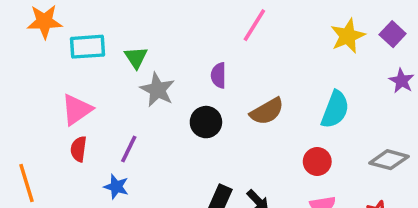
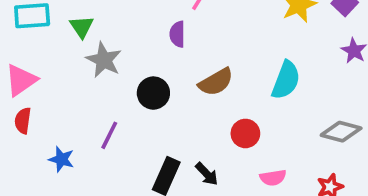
purple semicircle: (219, 75) -> (177, 34), moved
purple line: (129, 149) -> (109, 135), moved
red circle: (317, 162) -> (245, 133), moved

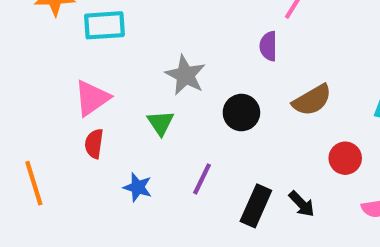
green triangle: (82, 27) -> (160, 123), moved
purple line: (109, 135) -> (202, 179), moved

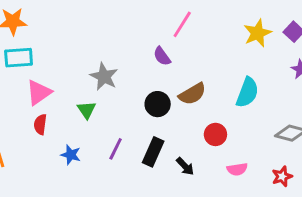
cyan rectangle: (104, 25) -> (19, 58), moved
purple semicircle: (268, 46) -> (162, 56), turned -36
black circle: (241, 113) -> (158, 104), moved
black rectangle: (256, 206) -> (153, 152), moved

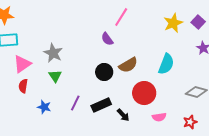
gray star: (104, 77) -> (53, 53), moved
red circle: (215, 134) -> (144, 93), size x1.5
black rectangle: (153, 152) -> (101, 105), turned 42

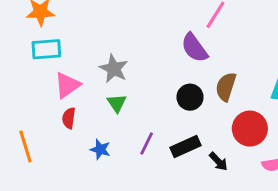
purple semicircle: (107, 39) -> (194, 48), size x1.5
brown semicircle: (128, 65) -> (226, 87), turned 138

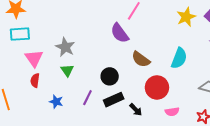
pink triangle: (67, 85) -> (34, 58), turned -30
brown semicircle: (226, 87) -> (141, 59), turned -72
black circle: (190, 97) -> (110, 76), moved

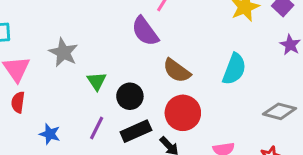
green triangle: (67, 70) -> (97, 81), moved
red circle: (157, 87) -> (183, 113), moved

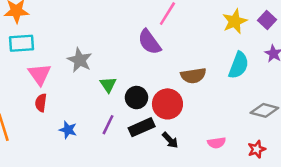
cyan semicircle: (234, 69) -> (239, 65), moved
brown semicircle: (177, 71) -> (193, 76), moved, turned -45
red circle: (183, 113) -> (167, 104), moved

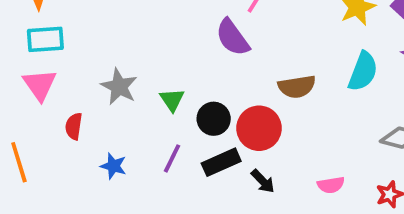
gray star: (80, 60) -> (119, 87), moved
pink triangle: (40, 74) -> (40, 85), moved

